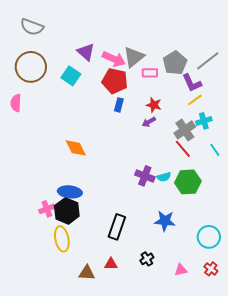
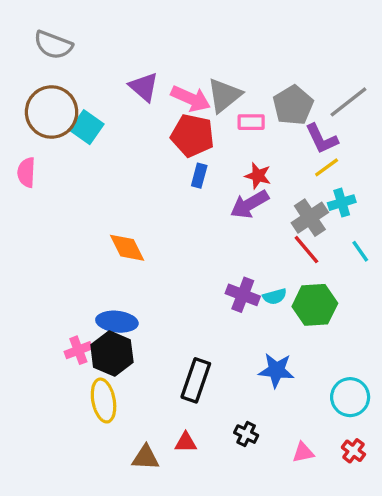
cyan square: (71, 76) -> (87, 127), moved
purple arrow: (149, 122) -> (249, 204), size x1.6
black cross: (147, 259) -> (246, 434), turned -32

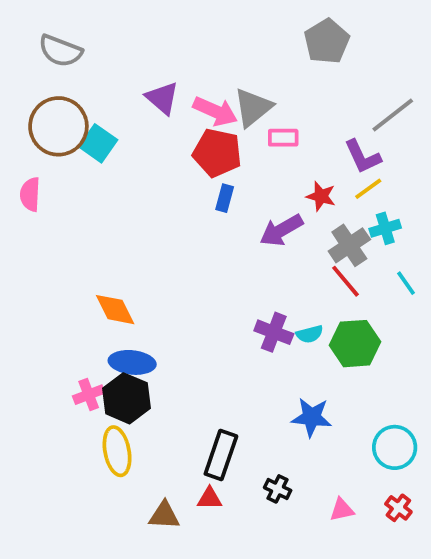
gray pentagon: (293, 105) -> (327, 41), moved
red star: (258, 176) -> (321, 196), moved
orange diamond: (127, 248) -> (115, 310), moved
black rectangle: (196, 380) -> (221, 455), moved

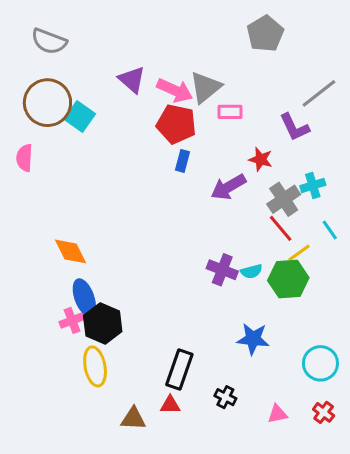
yellow line: (368, 189) -> (299, 253), moved
orange diamond: (115, 310) -> (70, 251), moved
blue ellipse: (132, 362) -> (84, 297), moved, turned 64

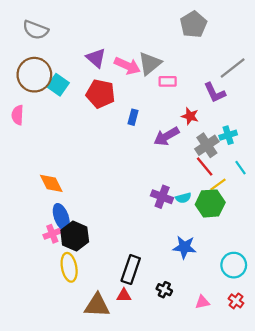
red pentagon: (176, 124) -> (100, 94), moved
brown triangle: (133, 419) -> (97, 305), size x1.4

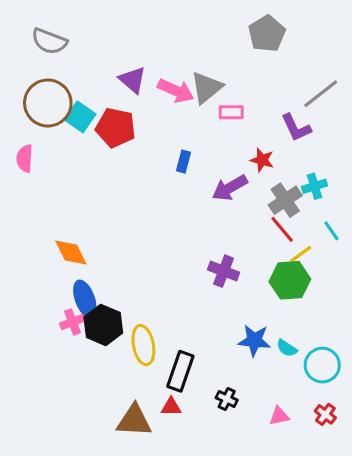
red pentagon: (100, 94) -> (116, 128), moved
cyan semicircle: (183, 198) -> (287, 348), moved, turned 48
yellow ellipse: (69, 267) -> (143, 345), moved

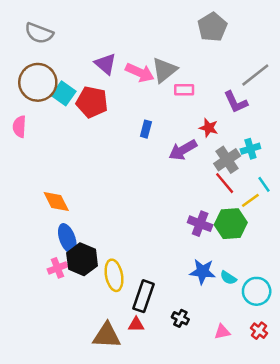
yellow line: (301, 254) -> (250, 200), moved
purple cross: (224, 271) -> (200, 224), moved
pink cross: (72, 322) -> (57, 268), moved

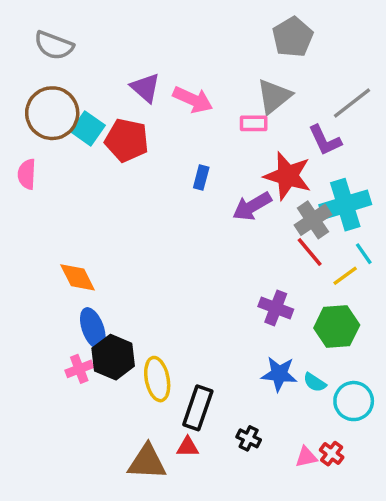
gray triangle: (164, 70) -> (274, 96), moved
red star: (209, 128) -> (288, 176), size x1.8
cyan cross: (250, 149) -> (345, 205), size x1.8
green hexagon: (231, 224) -> (337, 327), moved
red cross: (259, 331) -> (332, 454), moved

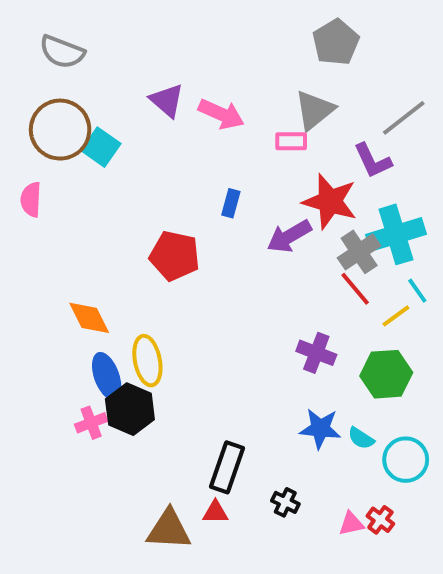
red pentagon: (127, 140) -> (175, 256), moved
yellow ellipse: (157, 379) -> (147, 361), moved

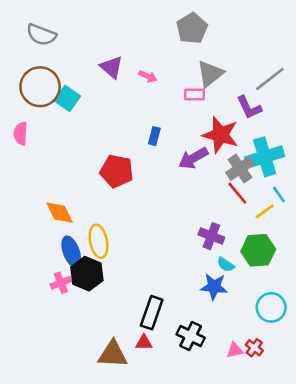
gray pentagon: (336, 42) -> (192, 28), moved
pink arrow: (221, 114) -> (148, 76), size x0.6
cyan semicircle: (361, 438) -> (226, 265), moved
black cross: (285, 502) -> (191, 336), size x1.5

